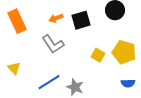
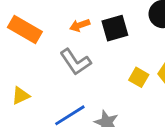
orange rectangle: (17, 21) -> (25, 30), turned -35
yellow triangle: (14, 68) -> (21, 96), turned 48

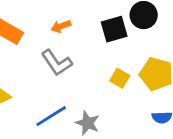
black square: (115, 28) -> (114, 29), moved

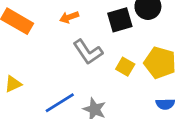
gray L-shape: (57, 63) -> (88, 52), moved

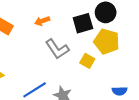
yellow pentagon: (160, 63) -> (107, 41), moved

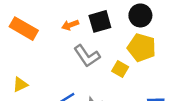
black square: (83, 23) -> (100, 21), moved

